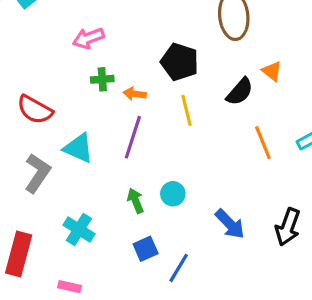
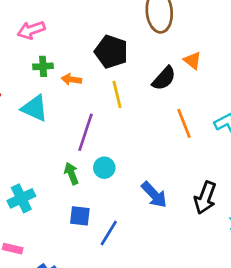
purple line: (133, 137) -> (86, 132), moved
cyan triangle: (79, 148) -> (35, 108), moved
cyan cross: (79, 229) -> (21, 198), turned 32
blue square: (146, 249) -> (80, 216), turned 30

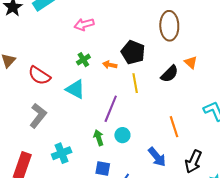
pink arrow: (31, 30) -> (84, 24), moved
green cross: (43, 66) -> (83, 60), turned -32
orange arrow: (71, 79) -> (110, 65), moved
orange line: (184, 123) -> (174, 127), moved

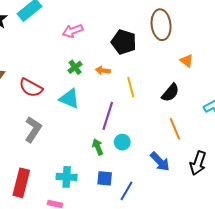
black pentagon: (133, 52) -> (124, 42), moved
black semicircle: (170, 74) -> (170, 93), moved
cyan cross: (62, 153) -> (67, 177), moved, turned 30

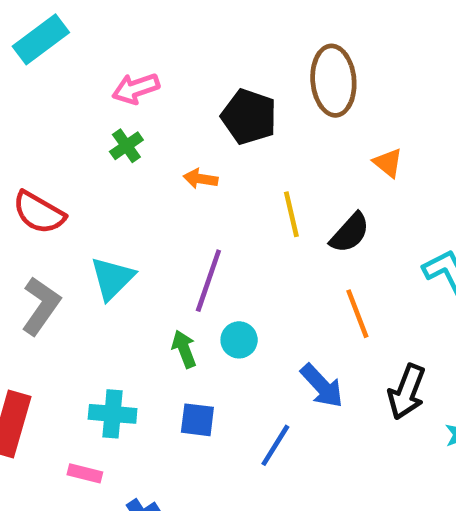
green cross: (75, 67) -> (126, 146), moved
yellow line: (131, 87) -> (291, 214), moved
cyan triangle: (69, 99) -> (112, 278), moved, turned 50
blue line: (127, 191) -> (275, 445), moved

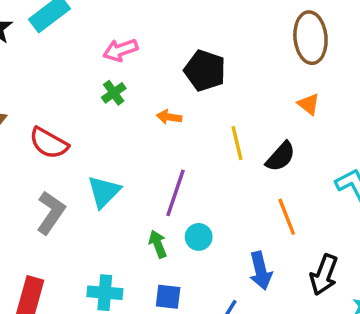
brown ellipse: (333, 81) -> (310, 38), moved
blue arrow: (322, 386) -> (261, 271), turned 30

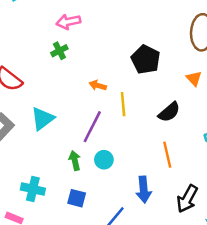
black pentagon: (205, 71) -> (146, 59), moved
orange arrow: (169, 117) -> (98, 85), moved
yellow line: (237, 143) -> (123, 104), moved

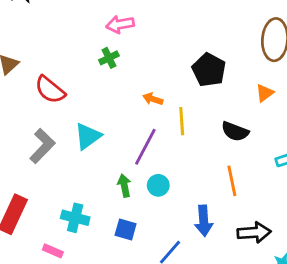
orange triangle: (194, 78) -> (265, 93), turned 35
black semicircle: (169, 112) -> (235, 131), turned 60
black arrow: (187, 199) -> (254, 232), turned -124

